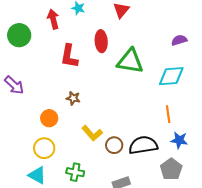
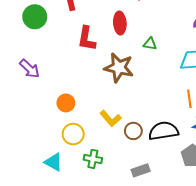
green triangle: (130, 61) -> (150, 44), size x0.5
brown star: (73, 98) -> (119, 68), moved, size x2.0
yellow circle: (44, 148) -> (73, 134), moved

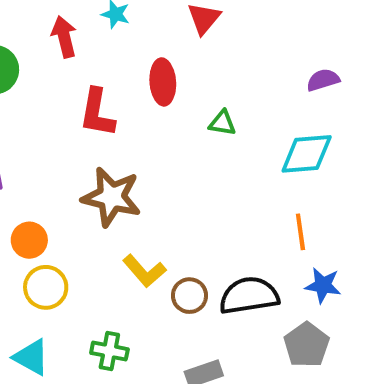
brown star: (119, 68) -> (111, 197), moved
orange circle: (66, 103) -> (29, 240), moved
yellow circle: (73, 134) -> (46, 287), moved

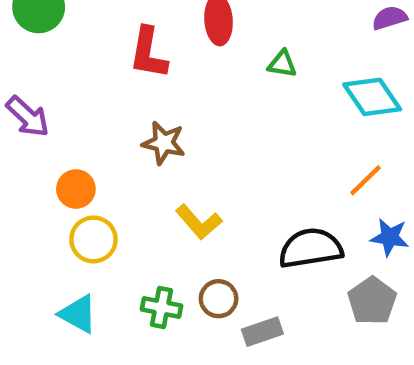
cyan diamond: (307, 154) -> (372, 97), turned 60
brown star: (111, 197) -> (164, 143), size x0.7
orange line: (300, 232) -> (366, 180), turned 54
brown circle: (189, 296) -> (219, 299), moved

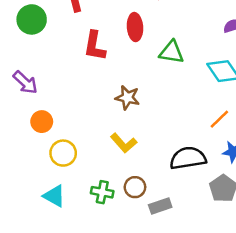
green triangle: (282, 64) -> (172, 52), size x1.5
brown star: (164, 143) -> (127, 98), moved
orange circle: (76, 189) -> (42, 122), moved

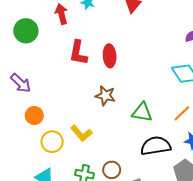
red ellipse: (135, 27) -> (110, 56), moved
green triangle: (172, 52) -> (142, 112), moved
yellow L-shape: (124, 143) -> (81, 133), moved

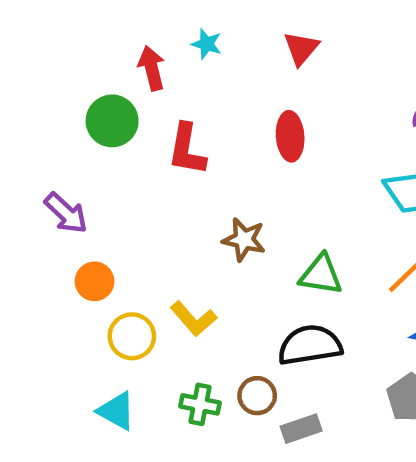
green circle: (26, 31) -> (112, 121), moved
red ellipse: (110, 56) -> (290, 136), moved
black semicircle: (156, 146) -> (310, 345), moved

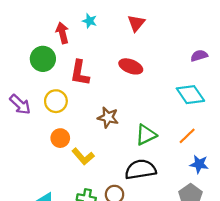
red ellipse: (290, 136) -> (131, 66), turned -65
green triangle: (321, 275) -> (146, 135), turned -35
orange circle: (95, 281) -> (60, 138), moved
yellow circle: (132, 336) -> (56, 101), moved

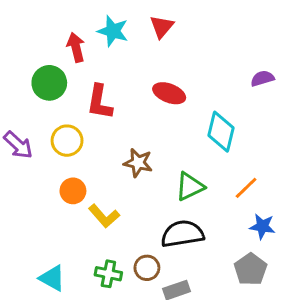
cyan star: (90, 21) -> (113, 31), size x1.5
red triangle: (136, 23) -> (162, 27), moved
cyan diamond: (190, 95) -> (221, 132), moved, turned 48

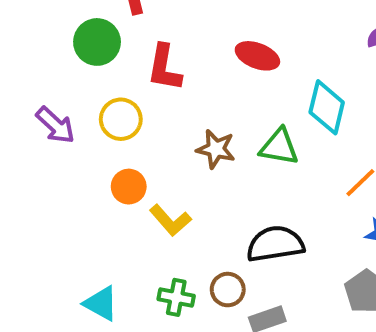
green triangle: (190, 186) -> (279, 147), moved, turned 36

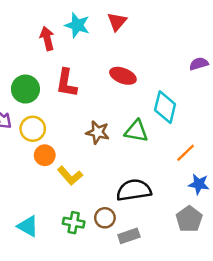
green circle: (97, 42) -> (25, 89), moved
yellow circle: (121, 119) -> (33, 129), moved

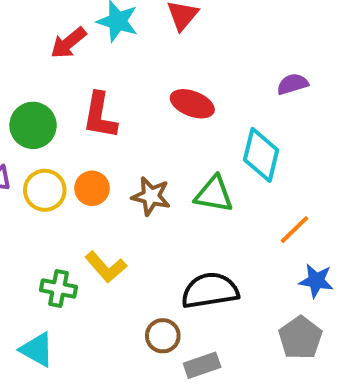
red arrow: (47, 38) -> (68, 43), turned -115
purple semicircle: (199, 64) -> (293, 84), moved
orange circle: (45, 155) -> (92, 188), moved
green cross: (74, 223) -> (59, 289), moved

